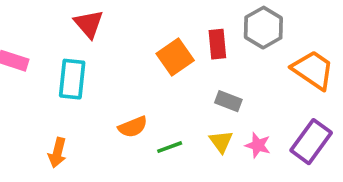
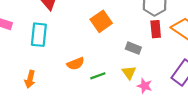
red rectangle: (217, 44) -> (156, 29), moved
pink star: (258, 145) -> (145, 86), moved

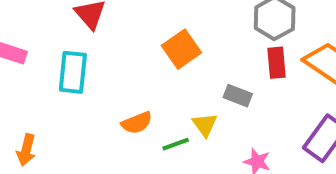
yellow triangle: (129, 72) -> (205, 125), moved
orange arrow: (30, 79) -> (26, 150), moved

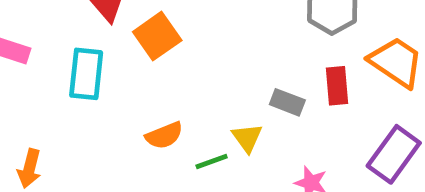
orange square: (181, 49) -> (157, 36), moved
red rectangle: (277, 63) -> (337, 86), moved

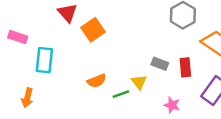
cyan rectangle: (86, 74) -> (44, 60), moved
red rectangle: (337, 86) -> (185, 67), moved

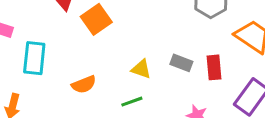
orange semicircle: (97, 81) -> (84, 84), moved
yellow triangle: (139, 82) -> (141, 69), moved, turned -35

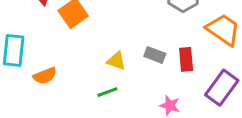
orange semicircle: (84, 84) -> (45, 76), moved

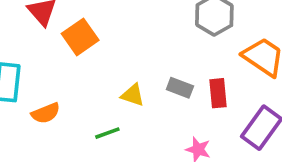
green line: (107, 92) -> (107, 133), moved

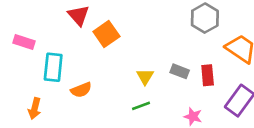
yellow triangle: (133, 95) -> (145, 77), turned 42
green line: (107, 133) -> (141, 106), moved

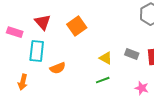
red triangle: (79, 15) -> (43, 22), moved
yellow triangle: (145, 77) -> (106, 58), turned -32

